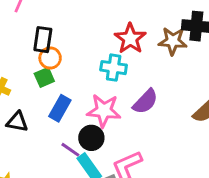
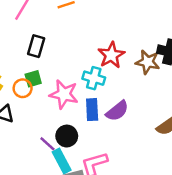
orange circle: (50, 58) -> (23, 88), moved
blue rectangle: (60, 108) -> (92, 110), moved, turned -40
pink star: (104, 111) -> (64, 94), moved

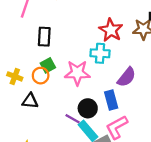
blue rectangle: (92, 110) -> (111, 100), moved

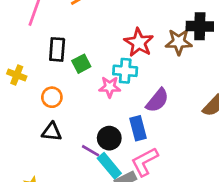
green square: (48, 65) -> (81, 64), moved
pink star: (77, 73) -> (110, 87), moved, size x0.7
yellow cross: (15, 76) -> (17, 75), moved
black triangle: (30, 101) -> (52, 132), moved

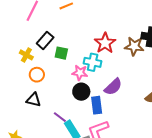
black rectangle: (57, 49) -> (45, 40), turned 30
green square: (81, 64) -> (61, 53), turned 32
yellow cross: (17, 75) -> (26, 55), moved
black circle: (109, 138) -> (81, 92), moved

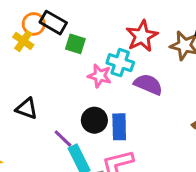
black rectangle: (45, 40) -> (53, 23), turned 72
orange circle: (37, 75) -> (34, 24), moved
purple semicircle: (113, 87) -> (148, 84), moved, turned -120
black circle: (81, 92) -> (94, 120), moved

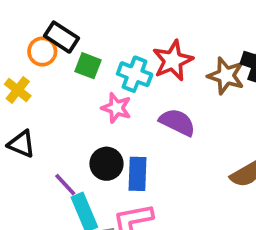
orange circle: (34, 24) -> (42, 52), moved
yellow cross: (23, 41) -> (18, 90), moved
cyan cross: (120, 63) -> (135, 74), moved

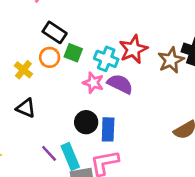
orange circle: (42, 52) -> (50, 57), moved
brown star: (226, 76) -> (171, 60), turned 30
purple semicircle: (177, 122) -> (120, 84), moved
purple line: (65, 185) -> (49, 153), moved

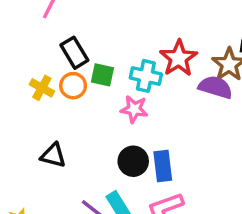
black rectangle: (55, 32) -> (74, 53), turned 35
yellow cross: (23, 70) -> (42, 88), moved
purple semicircle: (120, 84) -> (215, 87), moved

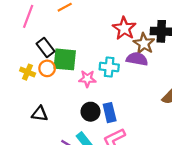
red star: (179, 58) -> (124, 28), moved
green square: (102, 75) -> (65, 59), size x1.6
cyan cross: (146, 76) -> (109, 67), moved

